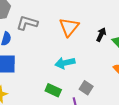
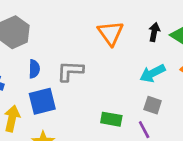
gray L-shape: (27, 23) -> (70, 71), moved
cyan arrow: (65, 63) -> (152, 73), moved

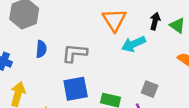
cyan arrow: (152, 73) -> (133, 44), moved
blue square: (42, 101) -> (76, 89), moved

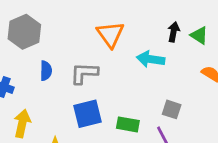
orange triangle: (114, 20) -> (110, 34), moved
cyan arrow: (133, 44) -> (151, 59), turned 35

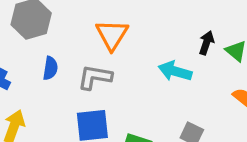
orange triangle: (110, 34) -> (112, 35), moved

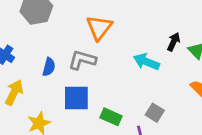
blue semicircle: (50, 68) -> (49, 67), moved

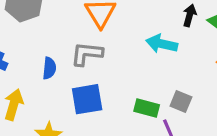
green rectangle: (111, 117) -> (147, 108), moved

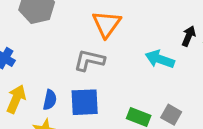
blue semicircle: (49, 68) -> (50, 100), moved

